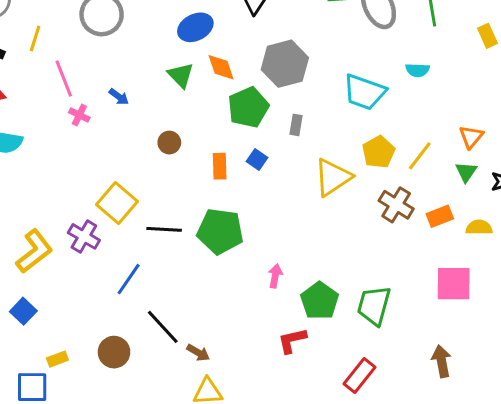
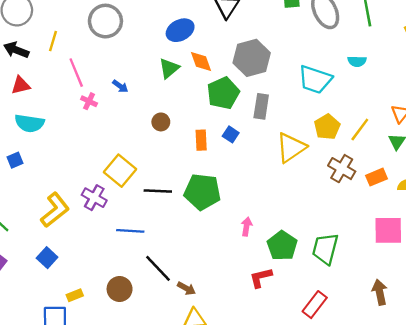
green triangle: (181, 75) -> (169, 68), turned 35
gray rectangle: (296, 125) -> (261, 106), size x1.5
blue line: (129, 279) -> (130, 231), turned 60

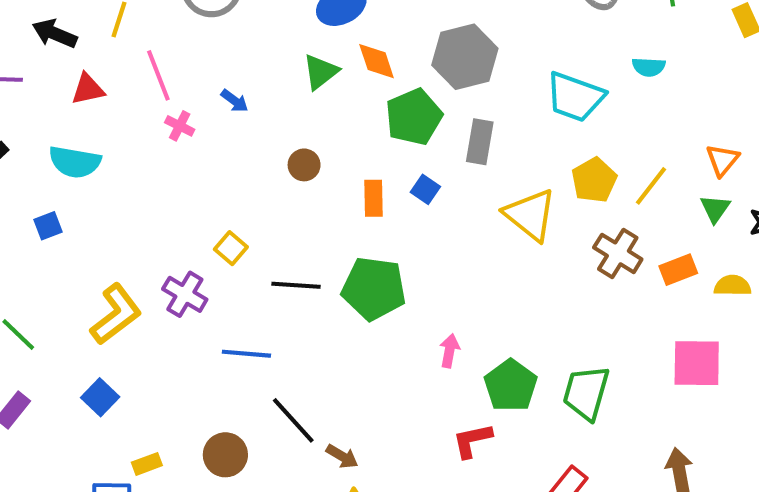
red triangle: (21, 85) -> (88, 89), moved
yellow triangle: (291, 148) -> (530, 215), turned -48
yellow square: (120, 171) -> (231, 248), size x0.6

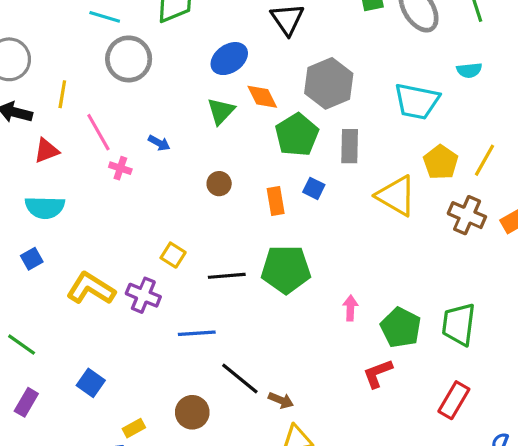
yellow L-shape: (116, 314) -> (91, 289), moved, turned -102

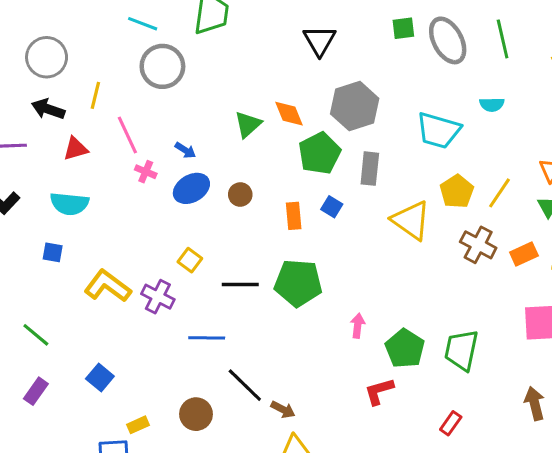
blue ellipse: (229, 59) -> (191, 188), moved
blue square: (32, 259) -> (53, 252), turned 35
red rectangle: (454, 400) -> (451, 423), size x0.7

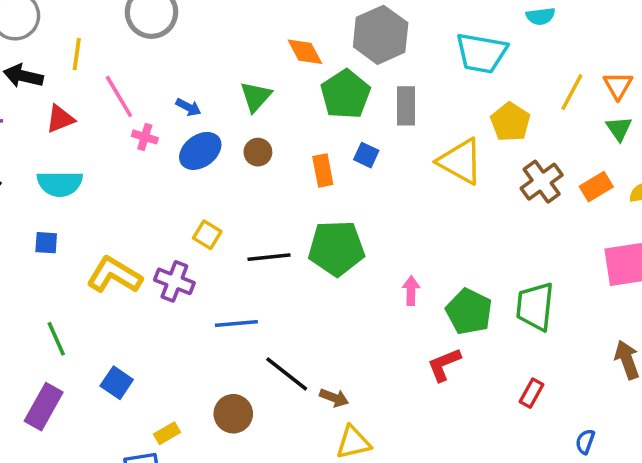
green triangle: (248, 124) -> (256, 97), moved
yellow line: (500, 193) -> (572, 92), moved
brown cross: (478, 245) -> (542, 182), turned 32
green line: (36, 335) -> (56, 339), moved, turned 32
purple rectangle: (36, 391) -> (44, 407), size x1.4

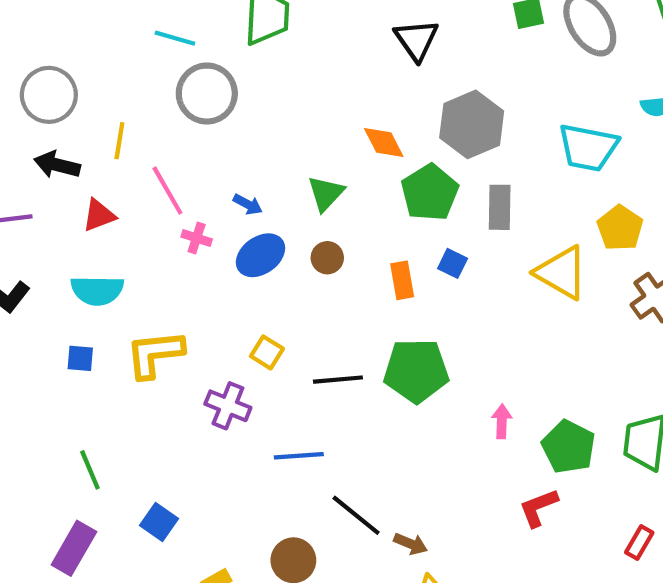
yellow L-shape: (114, 275) -> (155, 354), moved, turned -38

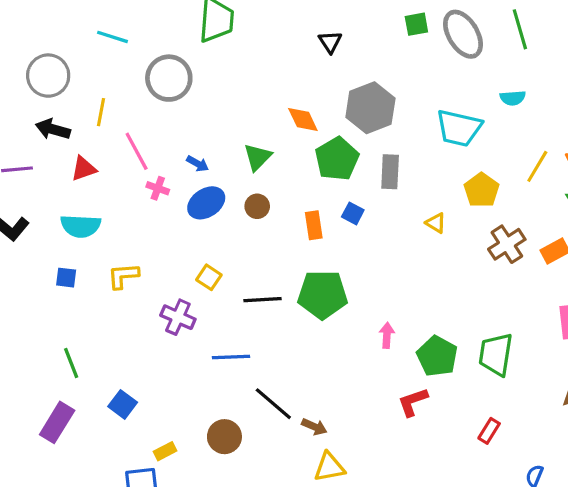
cyan line: (175, 38) -> (113, 37), moved
black triangle: (416, 40) -> (330, 42), size x0.7
yellow triangle: (562, 273) -> (436, 223), size x0.5
yellow L-shape: (155, 354) -> (123, 276), size x0.7

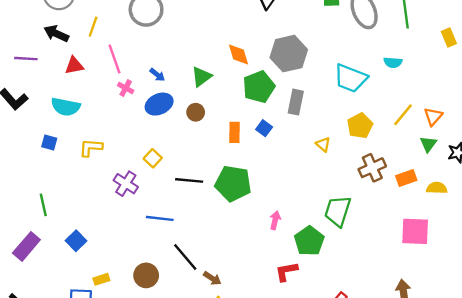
green trapezoid: (496, 354) -> (338, 211), moved

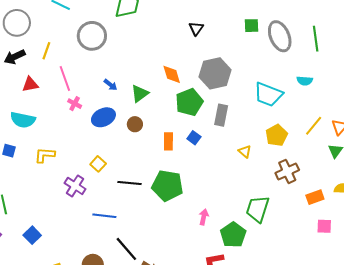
black arrow: (56, 34) -> (15, 57), turned -50
blue arrow: (157, 75) -> (110, 85), moved
orange rectangle: (406, 178) -> (315, 197), moved
pink square: (415, 231) -> (324, 226), size x0.6

